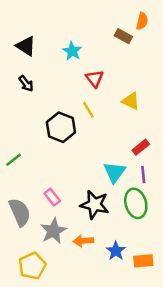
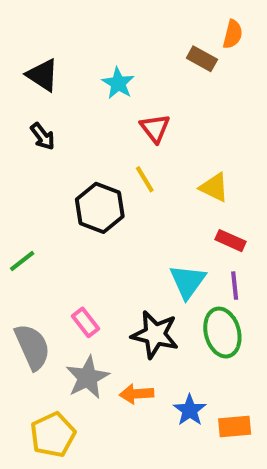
yellow triangle: (131, 101) -> (214, 187), moved
red rectangle: (141, 147) -> (231, 241), turned 63

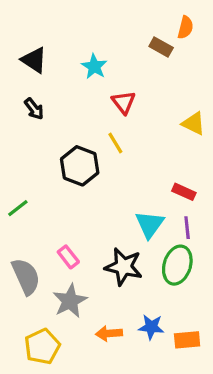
yellow triangle: (214, 187) -> (194, 123), moved
green ellipse: (222, 333) -> (177, 265), turned 33
orange arrow: (137, 394) -> (109, 333), moved
blue star: (190, 410) -> (151, 327), turned -30

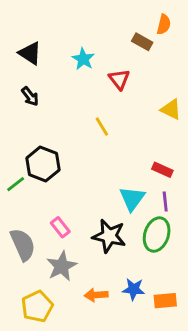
red triangle: (124, 102) -> (119, 79), moved
black hexagon: (80, 166) -> (43, 164), moved

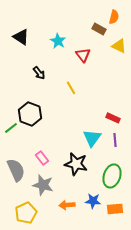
black arrow: (30, 96) -> (39, 73), moved
yellow triangle: (171, 109) -> (119, 46), moved
green ellipse: (157, 235) -> (112, 176), moved
gray star: (62, 266) -> (43, 185), turned -30

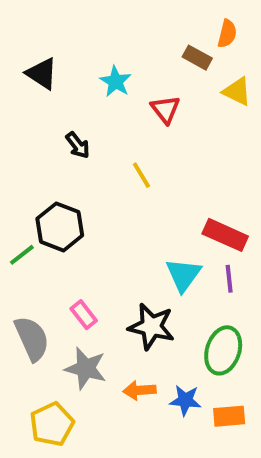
red rectangle: (113, 118) -> (225, 235), size x1.5
orange arrow: (67, 205) -> (139, 390), moved

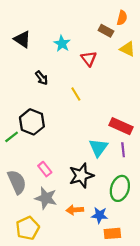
black star: (151, 327) -> (81, 176), turned -30
orange rectangle: (229, 416) -> (112, 233), moved

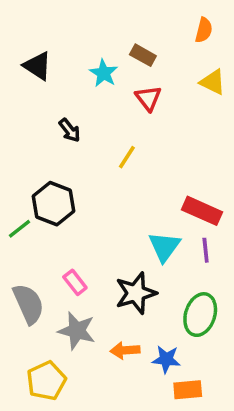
brown rectangle: (106, 31) -> (143, 55), moved
yellow line: (76, 94) -> (127, 157), turned 64

